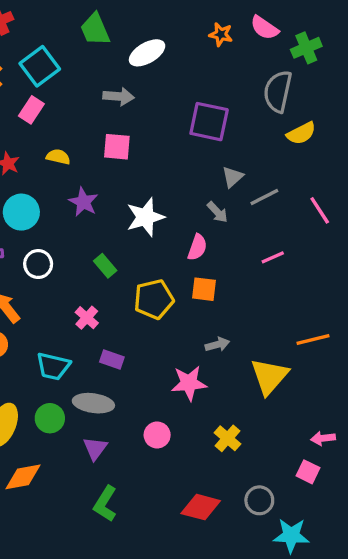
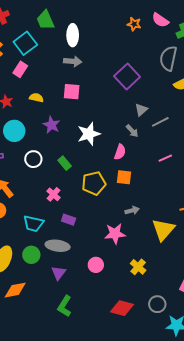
green trapezoid: (95, 29) -> (45, 20), moved
white ellipse: (147, 53) -> (73, 35), moved, turned -60
purple square: (209, 122) -> (127, 76), turned 35
white circle: (38, 264) -> (33, 159), moved

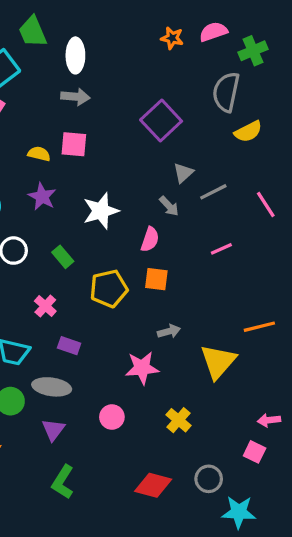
pink semicircle: (160, 20) -> (213, 32), turned 126
yellow semicircle: (36, 98) -> (39, 154), moved

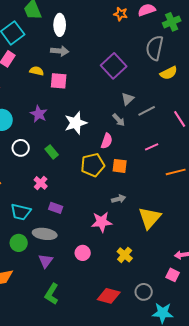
yellow semicircle: (39, 154) -> (37, 71), moved
orange square: (156, 279) -> (120, 166), moved
yellow pentagon: (109, 289) -> (93, 165), moved
orange line: (259, 327) -> (176, 172), moved

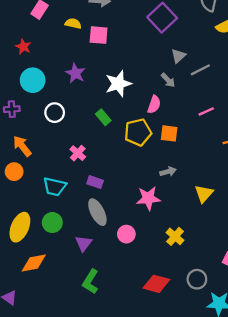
green rectangle: (52, 152) -> (103, 117), moved
yellow triangle: (150, 218) -> (204, 194), size x0.7
gray ellipse: (45, 234) -> (97, 212), moved, turned 55

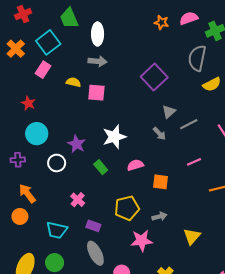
purple star: (75, 73) -> (77, 144), moved
pink semicircle: (154, 104) -> (135, 165), moved, turned -126
yellow pentagon: (138, 132) -> (127, 208), moved

